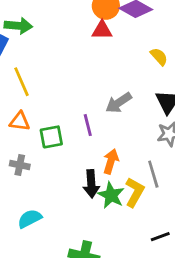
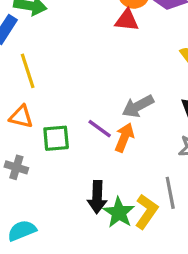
purple line: (88, 125) -> (100, 129), turned -45
orange arrow: (111, 161) -> (124, 137), moved

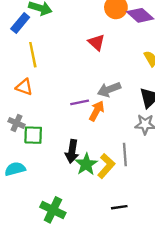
red triangle: (127, 20) -> (96, 42), moved, turned 30
purple line: (100, 129) -> (80, 102), turned -54
green square: (56, 138) -> (33, 135), moved

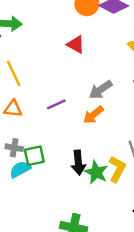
purple line: (80, 102) -> (56, 104), moved
orange arrow: (97, 111) -> (93, 115), turned -144
cyan semicircle: (15, 169) -> (20, 169), moved

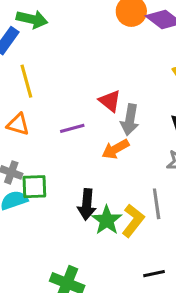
red triangle: (76, 45) -> (110, 101), moved
gray arrow: (101, 90) -> (130, 120), turned -55

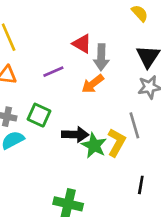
green square: (34, 187) -> (39, 115), moved, turned 35
black arrow: (87, 204) -> (75, 135), turned -85
black line: (154, 274) -> (141, 185), turned -60

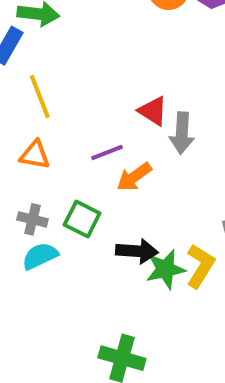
orange arrow: (93, 84) -> (134, 177), moved
green star: (94, 145) -> (165, 269), turned 30

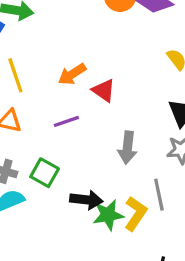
gray arrow: (182, 133) -> (128, 148), moved
orange arrow: (134, 177) -> (72, 74), moved

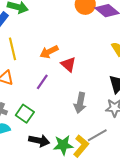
purple line: (66, 121) -> (42, 82), turned -42
gray line: (159, 195) -> (97, 135), turned 66
black arrow: (86, 200) -> (39, 141), moved

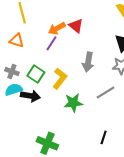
orange arrow: (49, 52) -> (57, 28), moved
black arrow: (39, 141) -> (30, 96), moved
yellow L-shape: (81, 146) -> (60, 78), moved

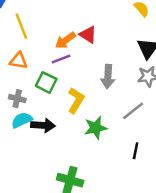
purple line: (52, 43) -> (61, 59), turned 42
green square: (36, 74) -> (46, 82), moved
black line: (104, 137) -> (136, 151), moved

